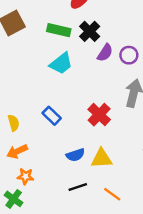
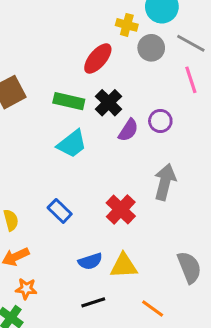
purple circle: (129, 55) -> (160, 121), moved
orange line: (112, 194) -> (153, 309), moved

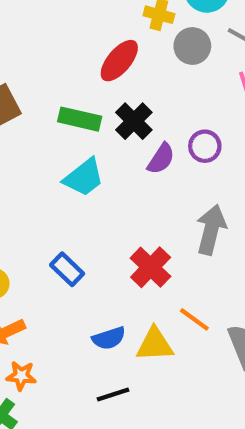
orange line: (153, 309) -> (194, 319), moved

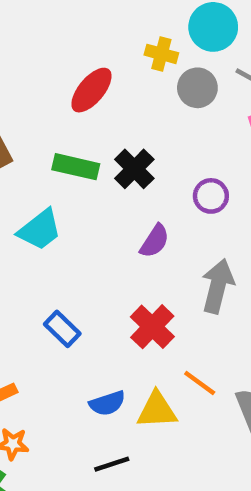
red ellipse: (119, 61) -> (91, 90), moved
purple semicircle: (161, 159) -> (155, 241), moved
cyan trapezoid: (84, 177) -> (40, 230), moved

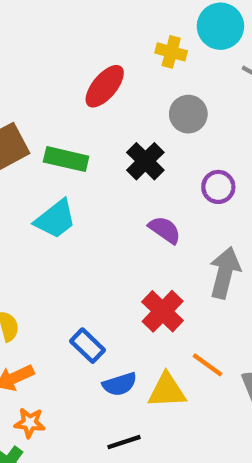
gray circle: (197, 88) -> (188, 114), moved
green rectangle: (76, 167) -> (66, 159), moved
purple semicircle: (155, 241) -> (165, 230), turned -88
blue rectangle: (62, 329) -> (88, 346), moved

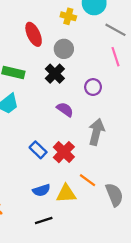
red ellipse: (105, 86) -> (34, 34), turned -65
gray circle: (188, 114) -> (64, 49), moved
blue rectangle: (88, 346) -> (38, 150), moved

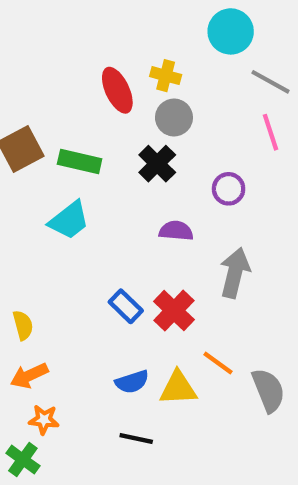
yellow cross: (68, 16) -> (166, 76), moved
purple semicircle: (65, 109) -> (176, 231), turned -30
black line: (44, 221) -> (136, 439), turned 30

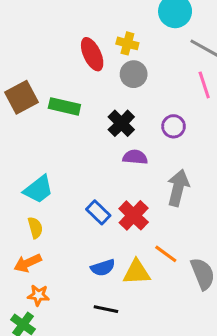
black cross: (157, 164) -> (121, 123), moved
cyan trapezoid: (69, 220) -> (38, 189), moved
yellow semicircle: (23, 325) -> (35, 228), moved

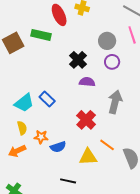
gray circle: (134, 74) -> (107, 41), moved
green rectangle: (64, 106) -> (41, 35), moved
blue rectangle: (98, 212) -> (47, 99), moved
blue semicircle: (103, 268) -> (58, 147), moved
orange star: (38, 295) -> (41, 137), moved

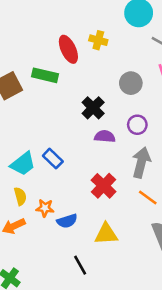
purple circle: (112, 62) -> (137, 125), moved
orange line: (107, 145) -> (148, 198), moved
black line: (68, 181) -> (80, 265), turned 49

